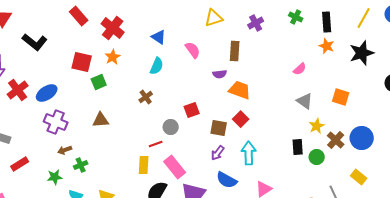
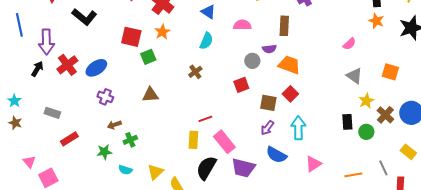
pink semicircle: (193, 50) -> (242, 25), turned -54
purple cross: (56, 122) -> (105, 97), size x0.7
gray circle: (171, 127) -> (252, 61), moved

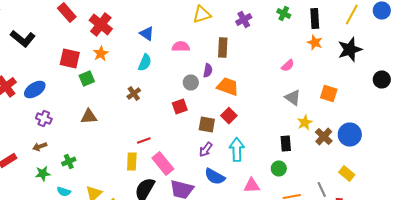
purple semicircle: (269, 49) -> (208, 70), turned -72
brown arrow: (114, 125) -> (40, 146), moved
green circle: (366, 132) -> (279, 168), moved
pink triangle: (313, 164) -> (252, 186), turned 30

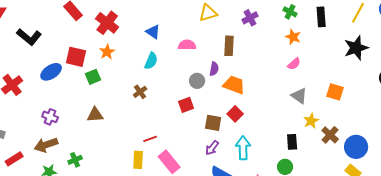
orange star: (315, 42) -> (293, 37), moved
blue ellipse: (35, 90) -> (51, 72), moved
blue circle: (350, 134) -> (356, 147), moved
brown arrow: (40, 146) -> (46, 145), size x1.6

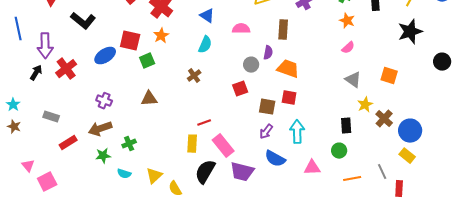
red square: (235, 114) -> (289, 98), turned -35

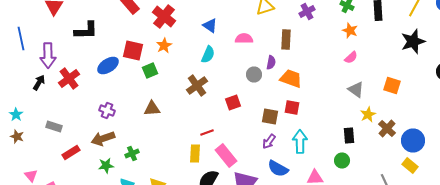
black L-shape: (83, 21) -> (86, 30), turned -40
brown cross: (194, 76) -> (197, 86), size x1.5
red square: (240, 89) -> (233, 102), moved

